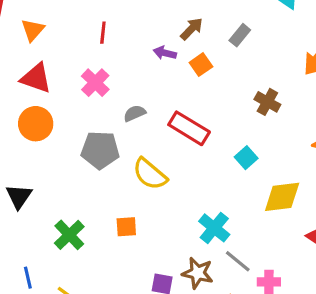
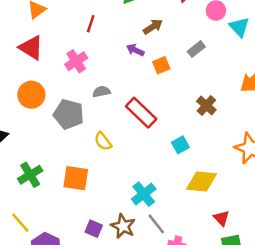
brown arrow: (192, 29) -> (153, 27), moved
orange circle: (36, 124) -> (31, 95), moved
yellow semicircle: (150, 174) -> (103, 141), size x0.7
orange square: (126, 227) -> (76, 178), size x1.5

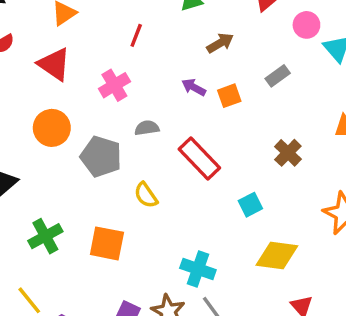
purple arrow: (135, 50) -> (194, 87), moved
cyan cross: (144, 194) -> (198, 269), turned -35

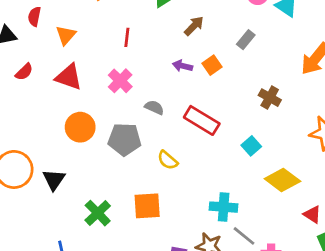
gray semicircle: (147, 128) -> (154, 107), turned 48
yellow diamond: (277, 255) -> (282, 180), turned 44

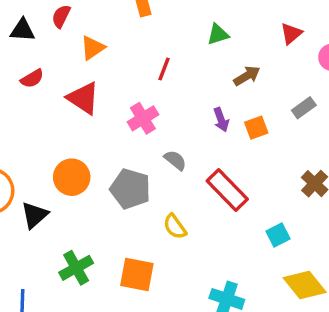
purple arrow: (183, 66) -> (221, 120), turned -138
orange circle: (80, 127) -> (72, 177), moved

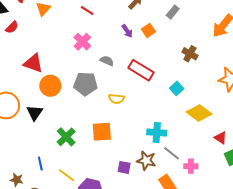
red line: (164, 69) -> (87, 10), turned -64
red semicircle: (32, 79) -> (12, 27), moved
red triangle: (83, 98) -> (33, 63), moved
yellow semicircle: (175, 227) -> (116, 99), turned -35

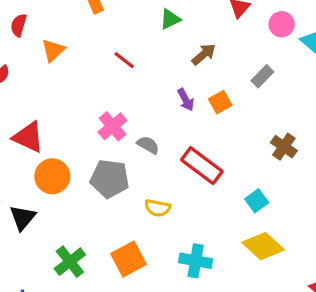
pink cross: (82, 42) -> (112, 126), moved
yellow diamond: (199, 113) -> (263, 246), moved
orange square: (102, 132) -> (129, 259), turned -30
cyan cross: (157, 132) -> (196, 261), moved

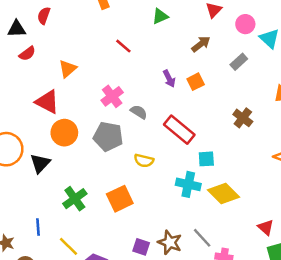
orange triangle: (53, 50) -> (68, 69), moved
brown arrow: (204, 54) -> (201, 44), moved
gray rectangle: (262, 76) -> (239, 62), moved
cyan square: (257, 201) -> (206, 159), moved, turned 30
cyan cross: (196, 261) -> (188, 184), moved

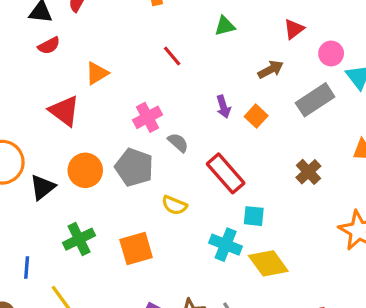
gray rectangle: (239, 62) -> (315, 100), size x1.6
orange square: (196, 82) -> (256, 116), turned -30
orange circle: (64, 133) -> (85, 170), moved

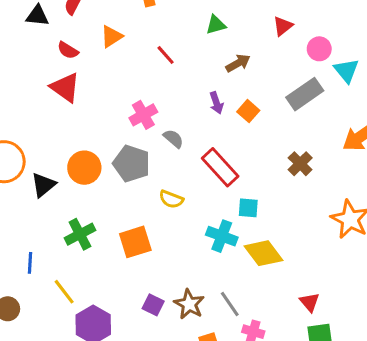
red semicircle: (49, 46) -> (68, 50), moved, turned 60
brown arrow: (271, 69) -> (238, 63), moved
orange triangle: (97, 73) -> (112, 36), moved
red triangle: (64, 111) -> (65, 87), moved

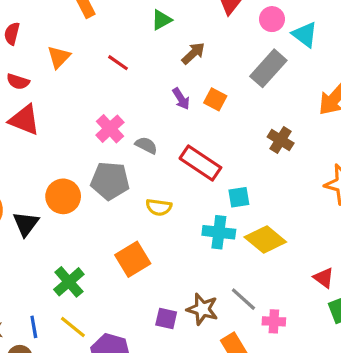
green cross: (80, 234) -> (69, 282), moved
blue line: (30, 263) -> (34, 327), moved

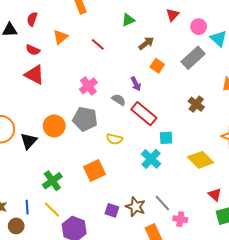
purple arrow: (181, 99) -> (136, 84), moved
orange square: (215, 99) -> (157, 66), moved
gray semicircle: (146, 145) -> (119, 100), moved
cyan cross: (219, 232) -> (151, 159), turned 30
yellow diamond: (265, 239) -> (201, 160), moved

